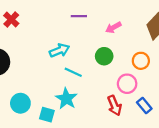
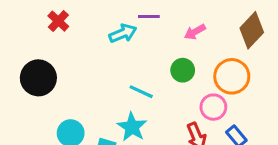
cyan arrow: (59, 50) -> (123, 33), moved
orange circle: (141, 61) -> (232, 76), size x1.5

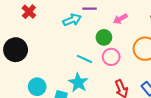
green circle: (183, 70) -> (104, 37), moved
pink circle: (213, 107) -> (111, 57), moved

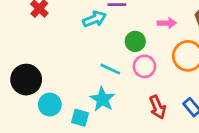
pink arrow: (120, 19) -> (167, 23), moved, turned -152
black circle: (16, 50) -> (26, 80), moved

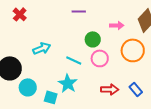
cyan arrow: (94, 19) -> (42, 48), moved
red arrow: (158, 107) -> (110, 89), turned -66

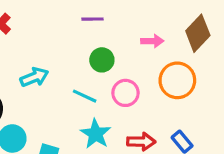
green circle: (93, 39) -> (102, 60), moved
cyan star: (68, 83) -> (96, 134), moved

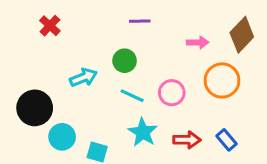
green circle: (102, 60) -> (125, 61), moved

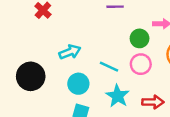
green circle: (125, 61) -> (140, 38), moved
cyan circle: (62, 137) -> (78, 84), moved

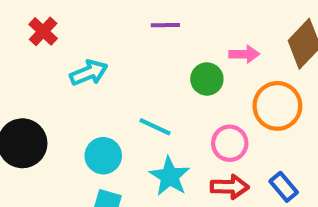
cyan arrow: (70, 52) -> (89, 73), moved
pink circle: (141, 64) -> (230, 143), moved

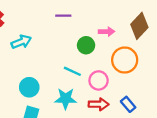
cyan line: (155, 127) -> (72, 71), moved
cyan star: (170, 176) -> (66, 99), turned -30

